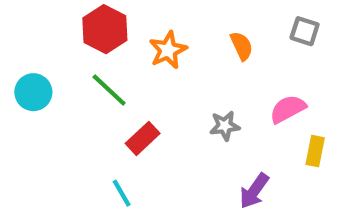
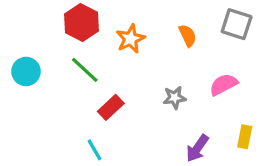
gray square: (305, 31) -> (237, 24), size x1.4
yellow rectangle: (315, 151) -> (245, 137), moved

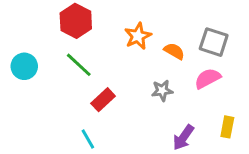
gray square: (237, 24) -> (214, 42), moved
orange semicircle: (188, 36) -> (174, 51), moved, turned -35
orange star: (130, 39) -> (138, 36), moved

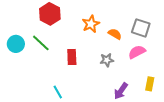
green line: (79, 65) -> (41, 43), moved
red rectangle: (103, 100) -> (72, 57), moved, turned -49

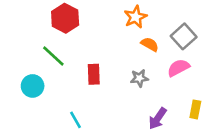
orange star: (91, 24) -> (135, 17), moved
gray square: (141, 28) -> (184, 36), turned 30
cyan circle: (16, 44) -> (33, 86), moved

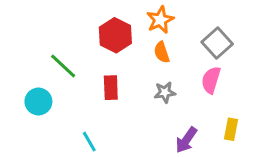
red hexagon: (65, 18) -> (115, 35), moved
orange semicircle: (150, 44) -> (162, 52), moved, turned -138
pink semicircle: (178, 68) -> (211, 80), turned -45

